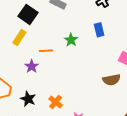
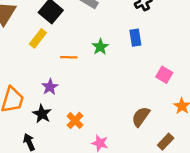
purple star: (32, 66) -> (50, 87), moved
brown semicircle: (112, 80) -> (141, 117), moved, turned 132

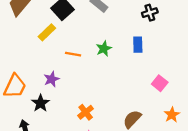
orange cross: (75, 120) -> (86, 112), moved

